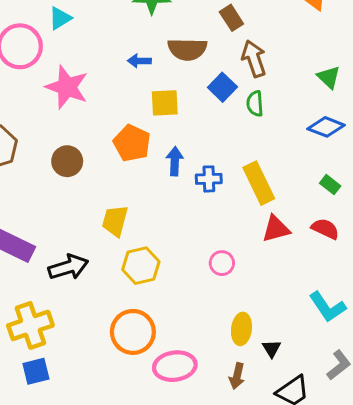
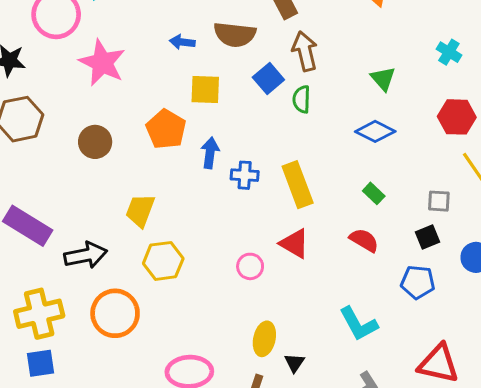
red triangle: (276, 229) -> (294, 244), moved, turned 40
orange circle: (133, 332) -> (115, 313), moved

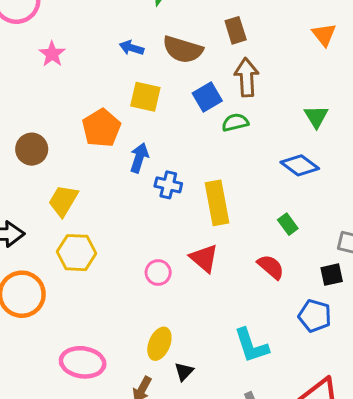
pink star: (102, 63) -> (52, 54), size x0.6
green semicircle: (301, 99) -> (235, 122), turned 65
brown circle: (95, 142) -> (32, 149), moved

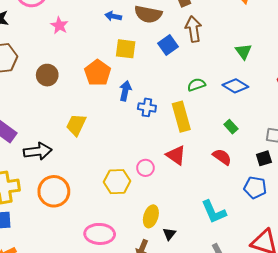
green semicircle: (235, 122) -> (196, 85), moved
brown circle: (32, 149) -> (47, 75), moved
yellow hexagon: (76, 253) -> (117, 182), moved

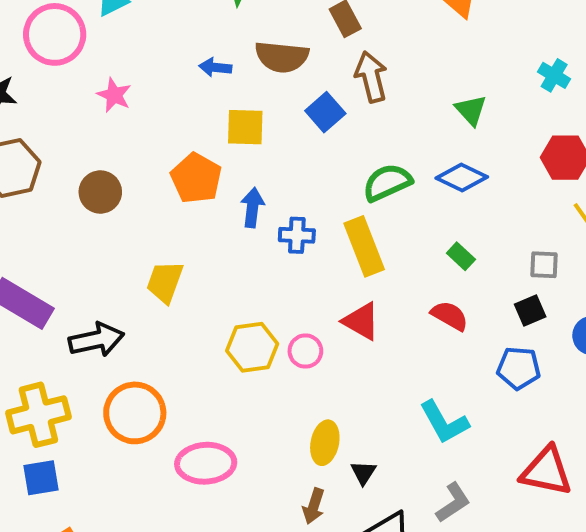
green semicircle: (196, 85) -> (387, 182), size x1.4
yellow hexagon: (117, 182) -> (252, 347), moved
pink ellipse: (100, 234) -> (206, 463), moved

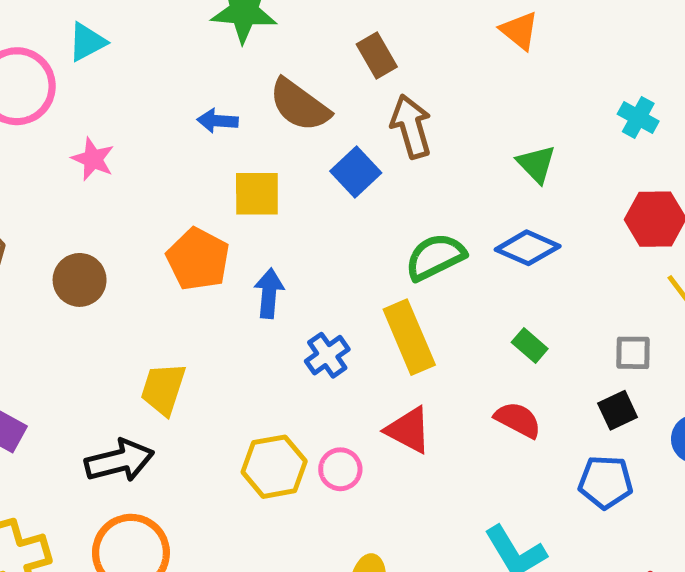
brown semicircle: (282, 57) -> (300, 105), turned 32
blue cross: (297, 235) -> (327, 355), moved, turned -36
black arrow: (96, 340) -> (119, 461), moved

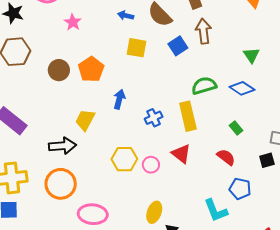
orange pentagon: (198, 259) -> (91, 69), moved
blue arrow: (269, 293) -> (119, 99), moved
blue pentagon: (606, 482) -> (240, 189), moved

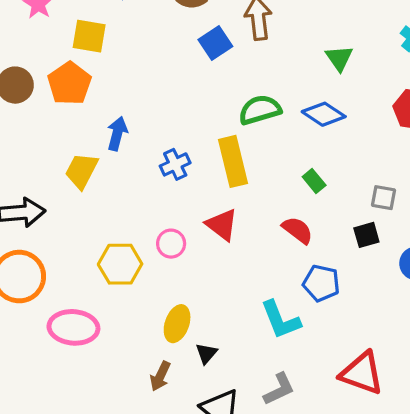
yellow square: (136, 48) -> (89, 36), moved
yellow trapezoid: (85, 120) -> (82, 171), moved
yellow hexagon: (124, 159) -> (120, 264), moved

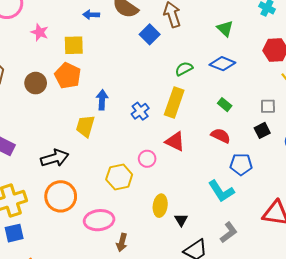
green semicircle: (260, 110) -> (184, 69), size x0.7
yellow rectangle: (233, 161) -> (174, 103), turned 44
brown arrow: (160, 376) -> (122, 242), moved

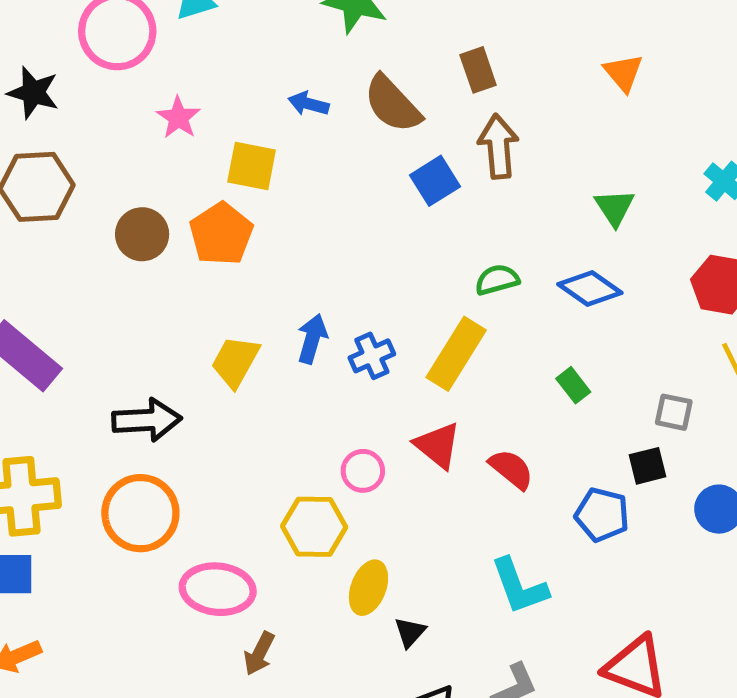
blue arrow: (102, 100) -> (312, 339), moved
red semicircle: (221, 136) -> (511, 469), moved
blue pentagon: (241, 164) -> (602, 515), moved
yellow hexagon: (119, 177) -> (314, 527), moved

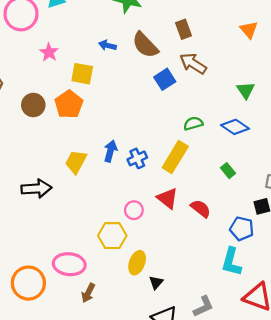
brown arrow: (498, 146) -> (193, 64), turned -52
orange circle: (140, 513) -> (28, 283), moved
cyan L-shape: (519, 586) -> (231, 262), moved, turned 36

